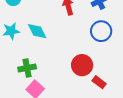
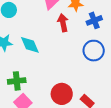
red circle: (82, 65) -> (62, 94), moved

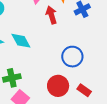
blue circle: (94, 51) -> (72, 57), moved

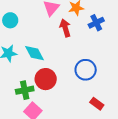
red circle: (58, 86) -> (46, 79), moved

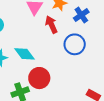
blue circle: (86, 70) -> (75, 44), moved

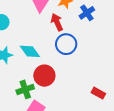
blue circle: (75, 44) -> (66, 44), moved

